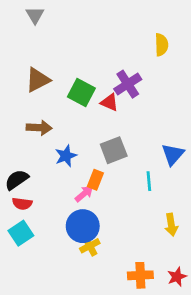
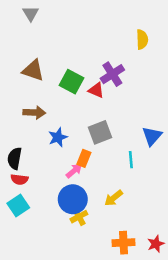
brown triangle: (38, 80) -> (33, 70), turned 45
black semicircle: (17, 180) -> (15, 158), turned -45
yellow arrow: (171, 225) -> (114, 198), moved, turned 60

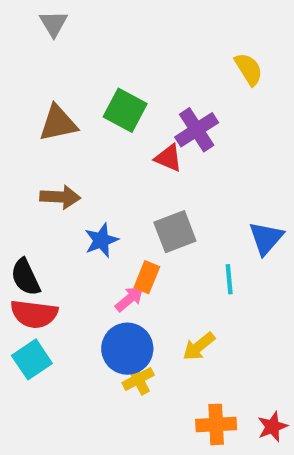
yellow semicircle: (142, 39) -> (249, 69), turned -30
brown triangle: (33, 70) -> (58, 123), turned -30
green square: (71, 82) -> (125, 110), moved
black semicircle: (15, 158) -> (25, 277), turned -35
red semicircle: (19, 179) -> (34, 314), size x1.5

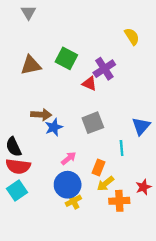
brown arrow: (60, 197) -> (41, 115), moved
orange rectangle: (147, 277) -> (99, 167), moved
orange cross: (216, 424) -> (119, 201), moved
red star: (272, 427) -> (143, 187), moved

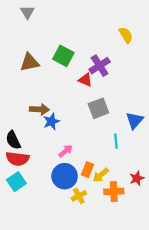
gray square: (93, 123) -> (98, 108), moved
orange rectangle: (99, 167) -> (88, 170), moved
yellow cross: (73, 201) -> (79, 196), moved

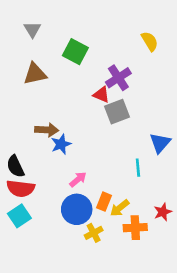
gray triangle: (27, 12) -> (32, 29), moved
green square: (63, 56) -> (75, 52), moved
gray square: (98, 108) -> (117, 112), moved

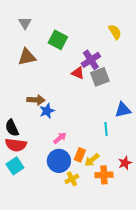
gray square: (117, 112) -> (100, 77), moved
blue triangle: (160, 143) -> (123, 110), turned 36

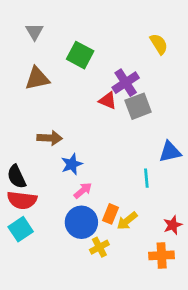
blue star: (47, 111) -> (72, 164), moved
orange cross: (104, 175) -> (162, 255), moved

